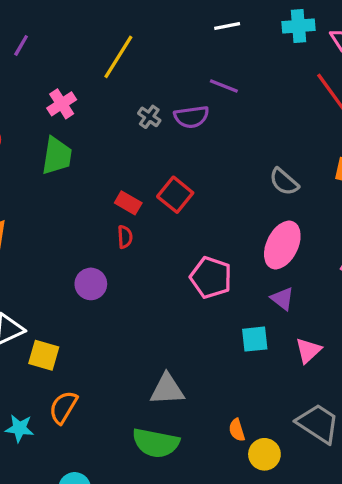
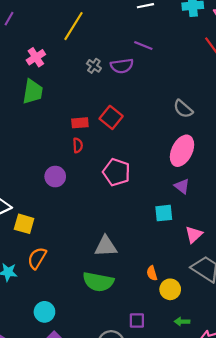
red rectangle: (128, 203) -> (80, 123), turned -35
pink pentagon: (211, 277) -> (116, 172), moved
pink triangle: (308, 350) -> (194, 235), moved

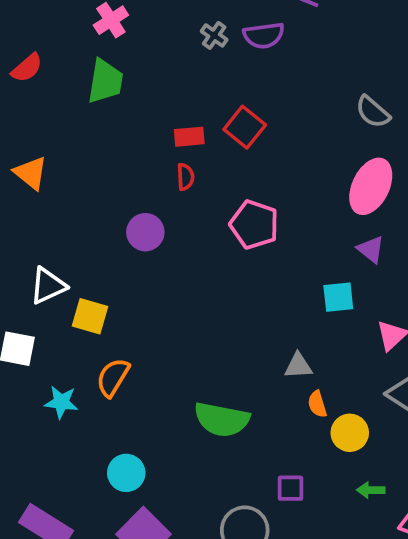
gray triangle: (106, 246) -> (298, 366), moved, size x0.7

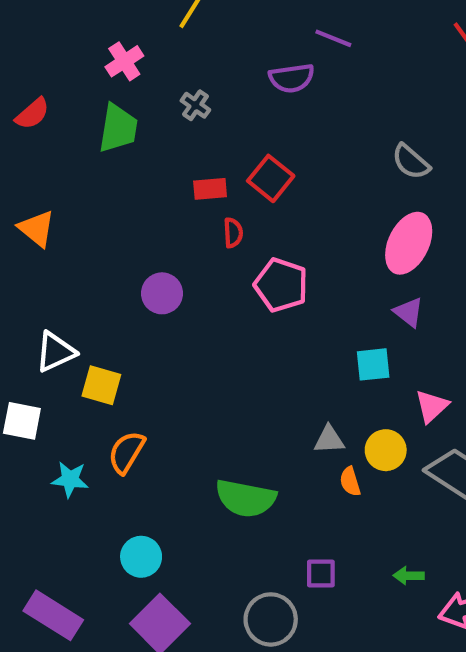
gray cross: (214, 35) -> (195, 105), moved
red semicircle: (185, 177) -> (233, 233), moved
yellow circle: (350, 433) -> (386, 450), moved

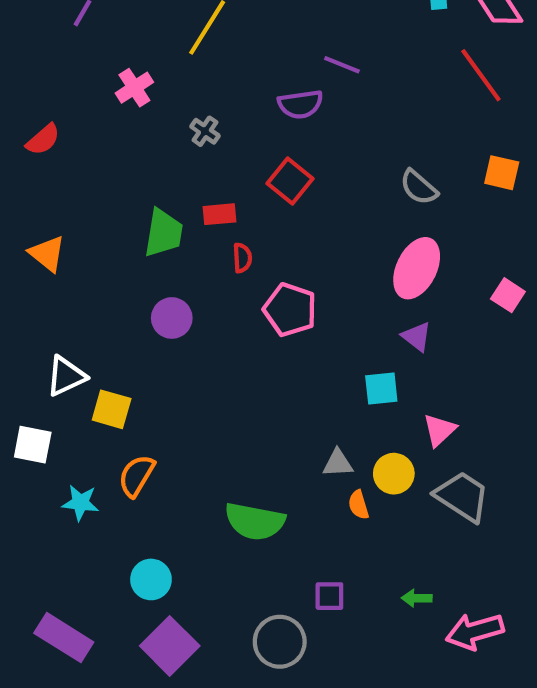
green trapezoid: (118, 128) -> (163, 233), moved
red square: (271, 178) -> (290, 181), moved

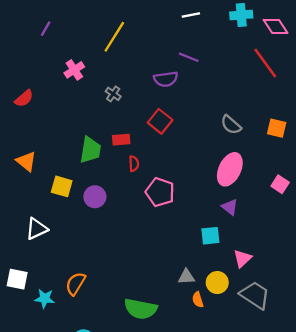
orange square: (502, 173) -> (277, 128), moved
yellow square: (112, 409) -> (62, 186), moved
white square: (33, 445) -> (17, 279), moved

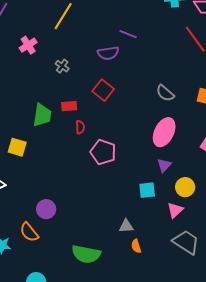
purple circle: (95, 197) -> (46, 209), moved
purple triangle: (230, 207) -> (164, 165), turned 35
yellow circle: (217, 283) -> (185, 187), moved
orange semicircle: (75, 284) -> (29, 232), turned -70

